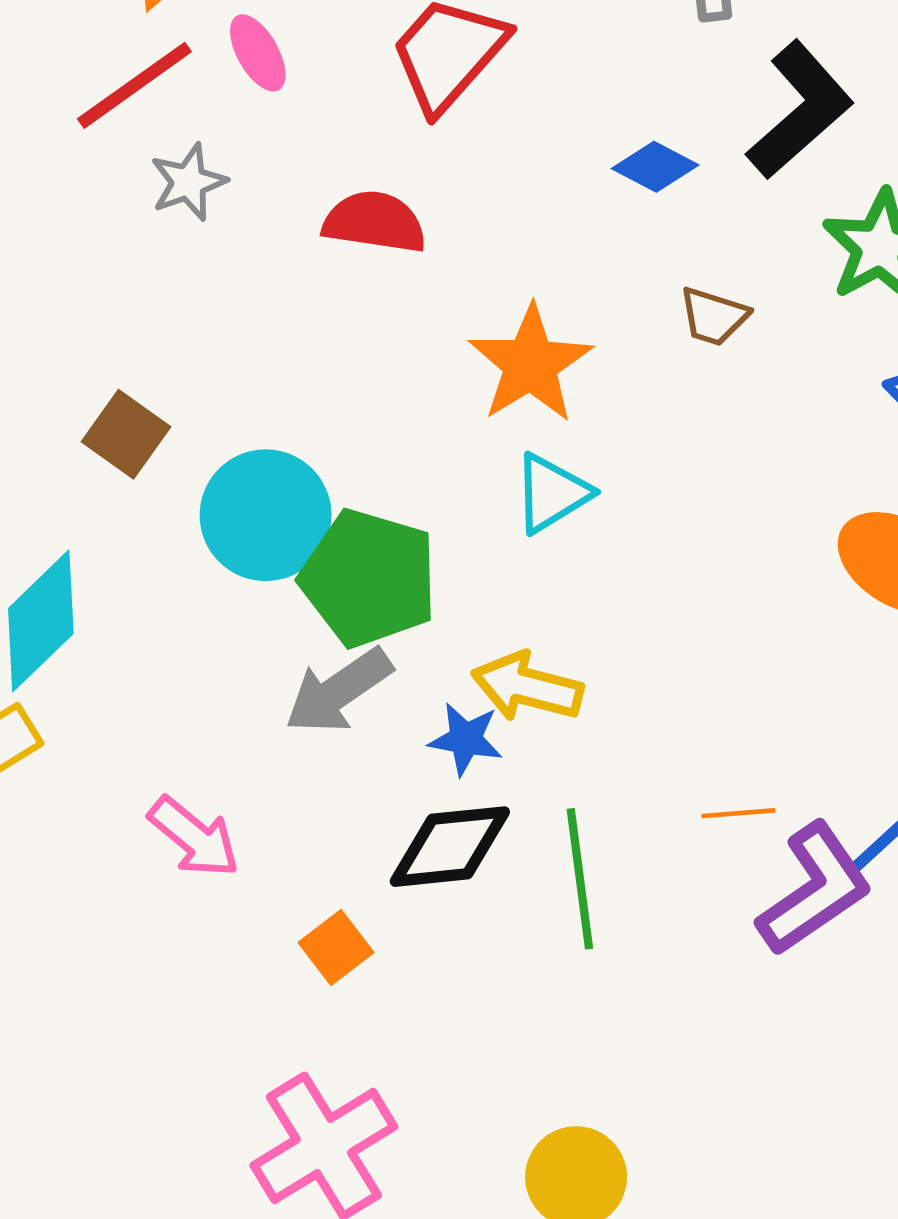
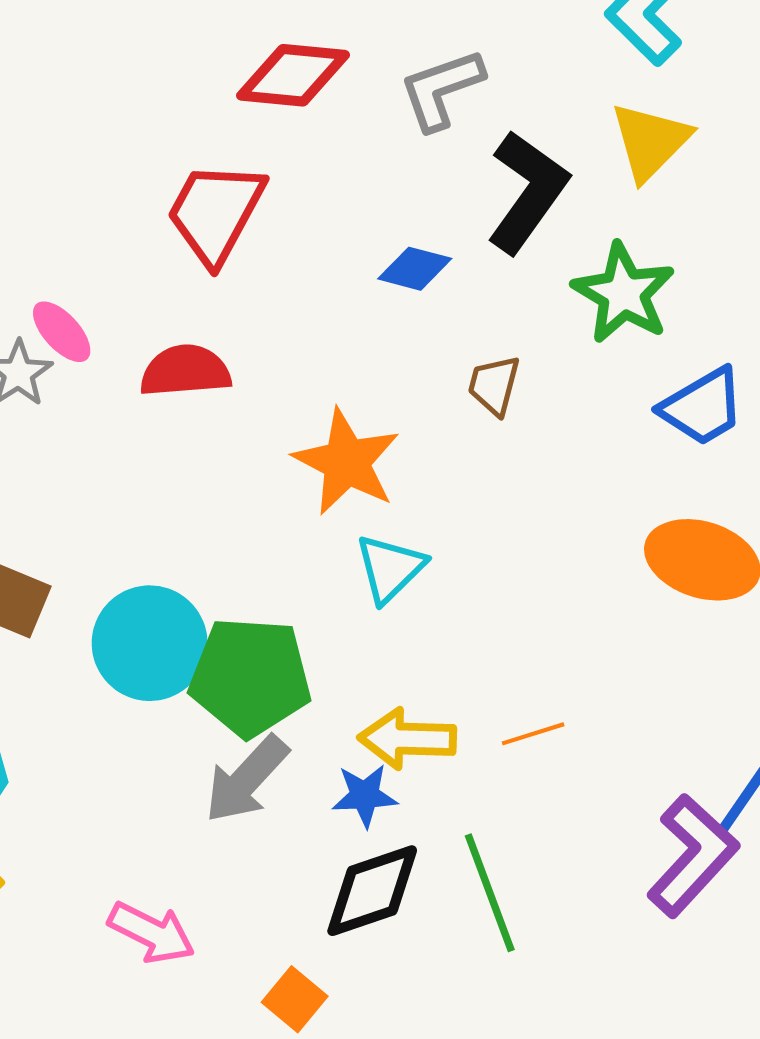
pink ellipse: (258, 53) -> (62, 332), moved
brown trapezoid: (714, 316) -> (494, 385), turned 100
orange line: (738, 813) -> (533, 734), moved

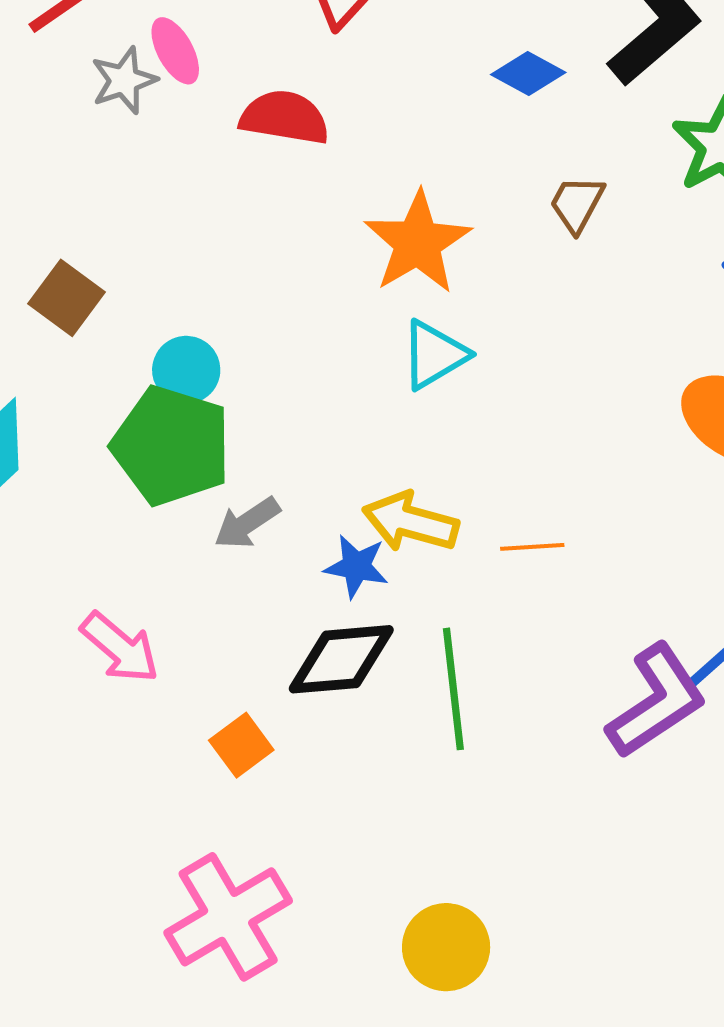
cyan circle: (150, 643) -> (186, 370), size x0.6
green pentagon: (250, 677) -> (171, 446), moved
gray arrow: (246, 779) -> (247, 523), size x0.7

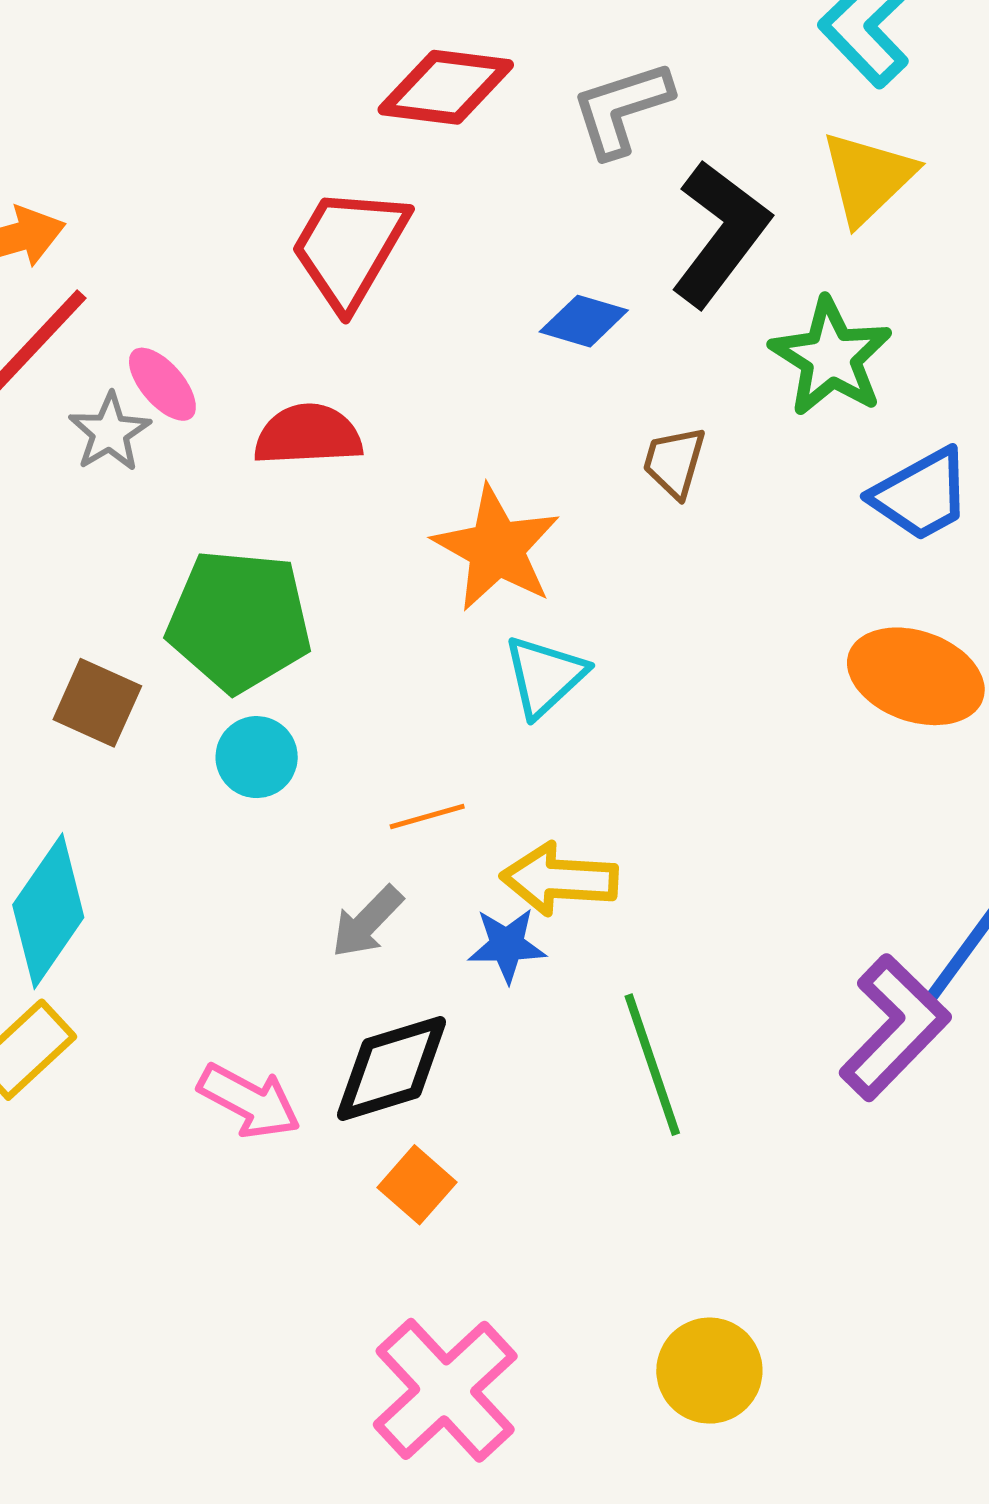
green pentagon: (171, 446) -> (239, 621), moved
orange line: (532, 547) -> (427, 816), moved
black diamond: (341, 659) -> (392, 1068), moved

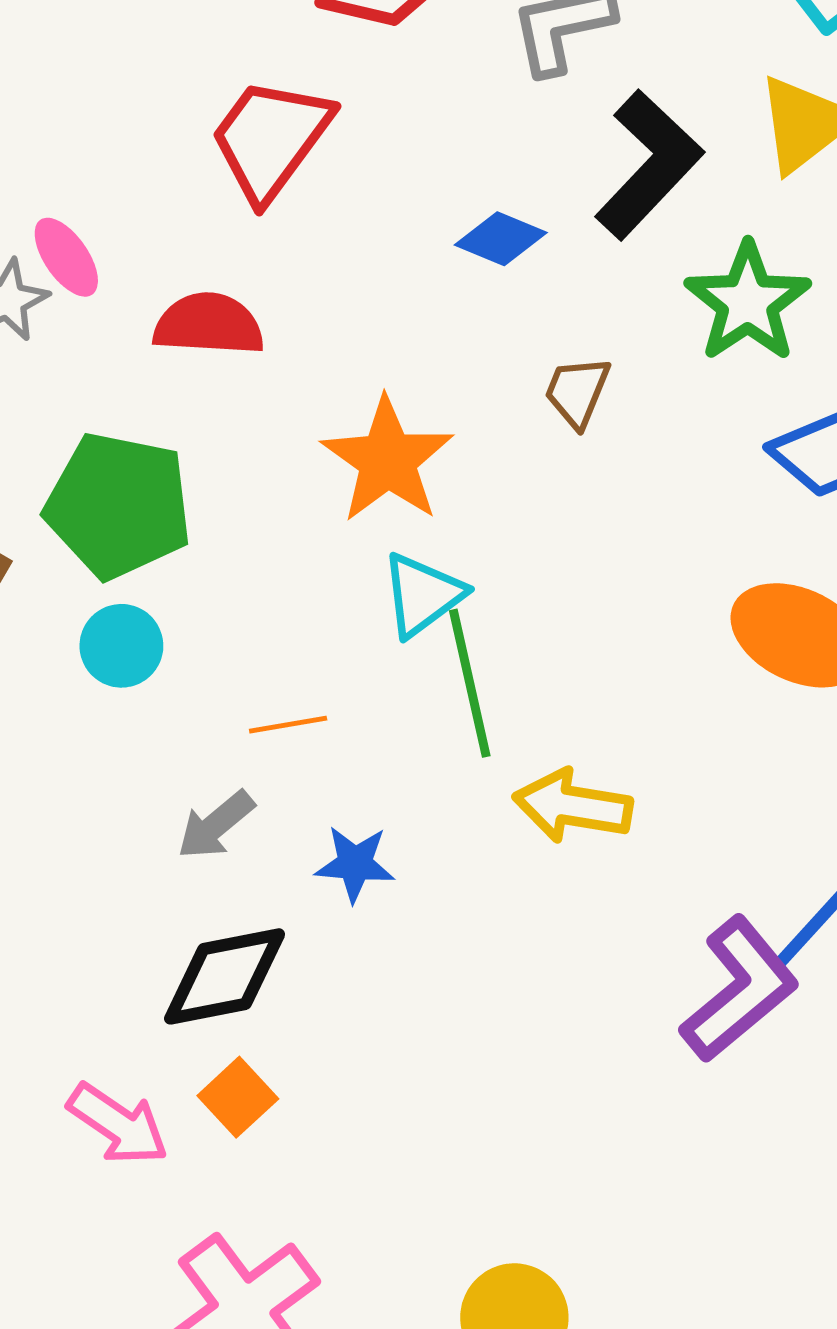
yellow arrow: (559, 879) -> (573, 806), moved
green line: (652, 1065) -> (470, 683), moved
pink arrow: (249, 1101) -> (118, 1124), moved

